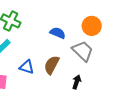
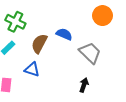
orange circle: (92, 26) -> (103, 16), moved
brown semicircle: (52, 65) -> (39, 44), moved

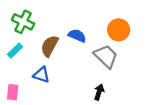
orange circle: (103, 16) -> (119, 30), moved

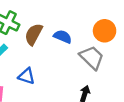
brown semicircle: (49, 46) -> (34, 34), moved

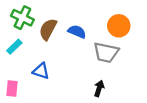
gray trapezoid: (92, 58) -> (106, 52), turned 148

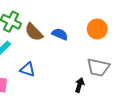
brown semicircle: (48, 29) -> (34, 32), turned -72
gray trapezoid: (106, 52) -> (98, 67), moved

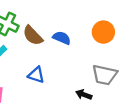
blue triangle: (28, 69) -> (36, 75), moved
black arrow: (80, 85) -> (84, 95), turned -88

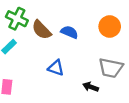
blue triangle: (36, 75) -> (56, 68), moved

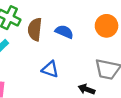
brown semicircle: (41, 30) -> (35, 29), turned 50

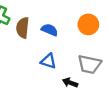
blue triangle: (50, 69) -> (48, 61), moved

